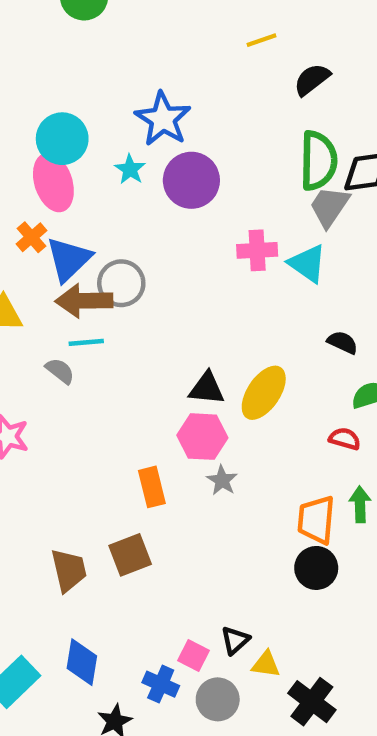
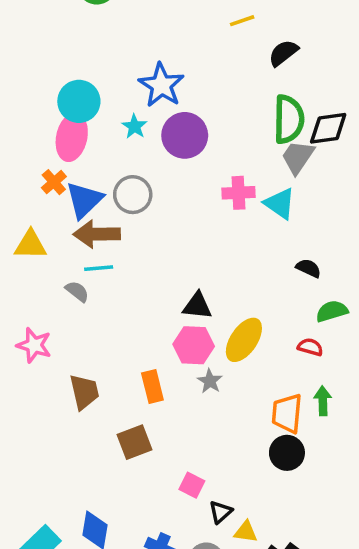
pink ellipse: (53, 182) -> (72, 137), turned 30
gray circle: (121, 283) -> (133, 195), moved
yellow ellipse: (264, 393) -> (244, 340), moved
brown trapezoid: (69, 570) -> (84, 392), moved
pink square: (194, 656) -> (192, 485), moved

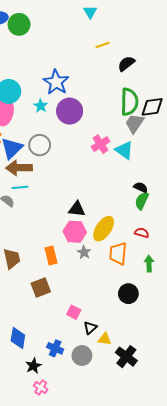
pink cross: (239, 193) -> (101, 144), turned -30
green semicircle: (332, 311) -> (142, 201), moved, turned -48
orange trapezoid: (287, 413) -> (118, 253), moved

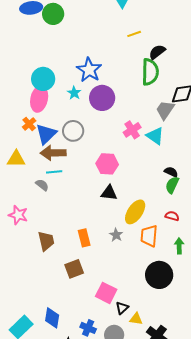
green semicircle: (129, 102) -> (150, 72), moved
pink hexagon: (75, 232) -> (107, 164), moved
black circle: (128, 294) -> (159, 275), size x1.4
pink square: (74, 312) -> (106, 293), size x1.5

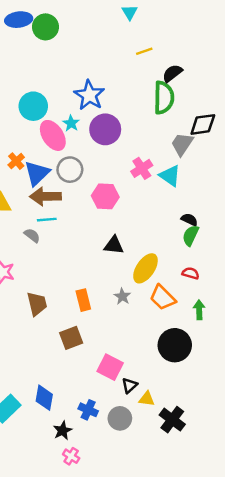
pink ellipse: (39, 99) -> (53, 135), moved, turned -45
pink hexagon: (107, 164) -> (105, 196), moved
orange trapezoid: (149, 236) -> (163, 298), turned -50

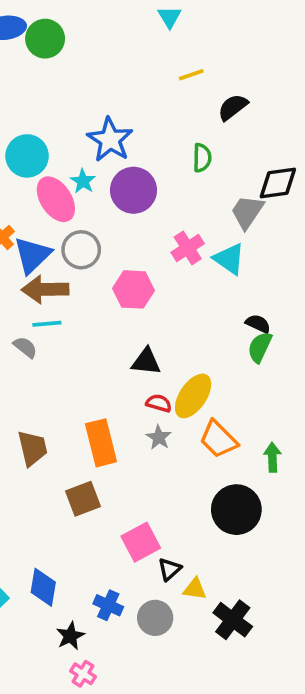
green semicircle: (164, 98) -> (202, 158), moved, size x0.6
red semicircle: (191, 273) -> (159, 403), moved
orange rectangle: (83, 300) -> (101, 443), size x1.4
pink square: (110, 367) -> (141, 542), turned 35

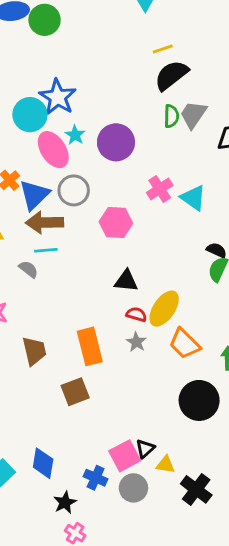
black semicircle: (233, 107) -> (171, 75), moved, size x1.4
blue star: (110, 140) -> (58, 97), moved
gray trapezoid: (247, 212) -> (193, 115), moved
pink square: (141, 542) -> (125, 456), moved

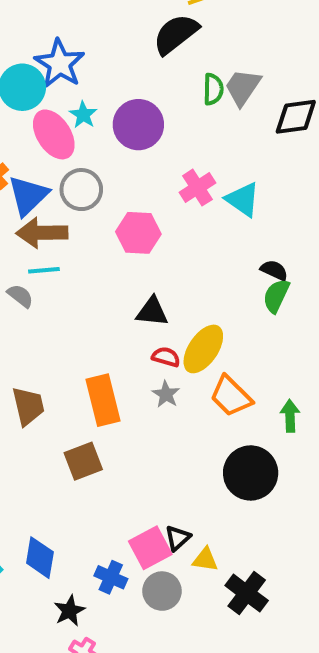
black semicircle: (171, 75) -> (176, 34), moved

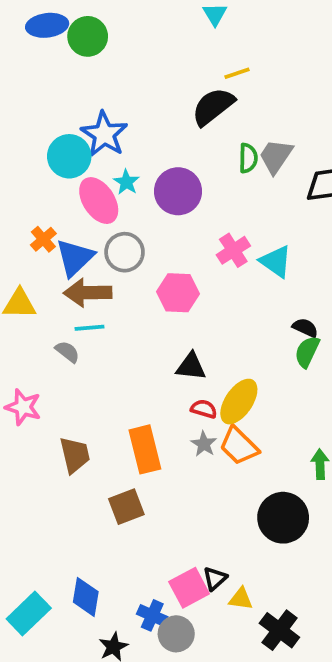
orange trapezoid: (231, 396) -> (239, 446), moved
gray circle: (162, 591) -> (176, 634), moved

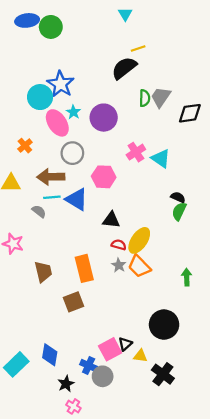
blue triangle: (75, 258) -> (77, 199), moved, turned -45
black circle: (283, 518) -> (164, 325), moved

